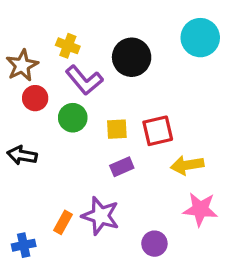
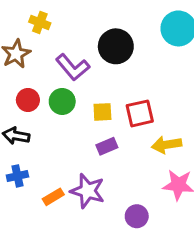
yellow cross: (68, 46) -> (40, 22), moved
red circle: (35, 98) -> (28, 100), moved
orange rectangle: (63, 222) -> (53, 197), turned 30
blue cross: (24, 245) -> (17, 176), moved

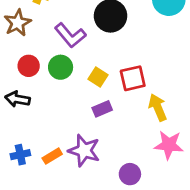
yellow square: (102, 112) -> (98, 77), turned 36
yellow arrow: (166, 145) -> (158, 107), turned 76
blue cross: (17, 176) -> (20, 155), moved

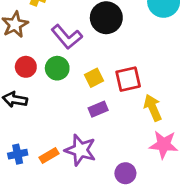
yellow square: (98, 77) -> (94, 78), turned 30

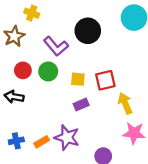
yellow square: (94, 78) -> (78, 79), turned 32

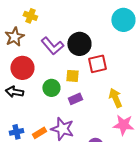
black circle: (88, 31) -> (79, 44), moved
red circle: (23, 70) -> (22, 68), size x1.5
green circle: (48, 71) -> (51, 88), moved
red square: (105, 80) -> (97, 64), moved

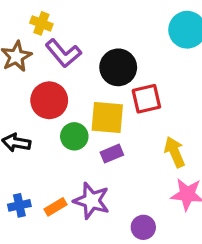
purple L-shape: (52, 46) -> (63, 53), moved
red circle: (22, 68) -> (49, 100), moved
yellow square: (72, 76) -> (107, 118), size x1.6

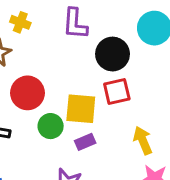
purple L-shape: (63, 53) -> (75, 24), moved, turned 44
black circle: (118, 67) -> (113, 54), moved

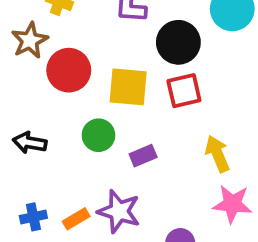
red circle: (27, 93) -> (69, 70), moved
yellow square: (81, 109) -> (128, 87), moved

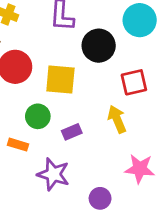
red square: (184, 91) -> (134, 82), moved
yellow arrow: (217, 154) -> (117, 119), moved
orange rectangle: (76, 219) -> (18, 145), moved, turned 48

